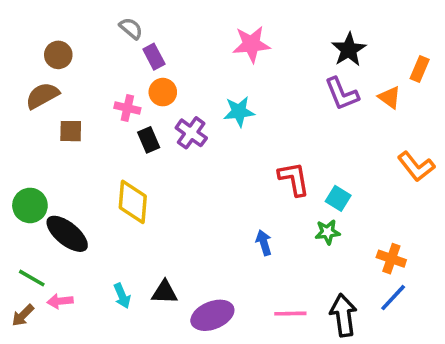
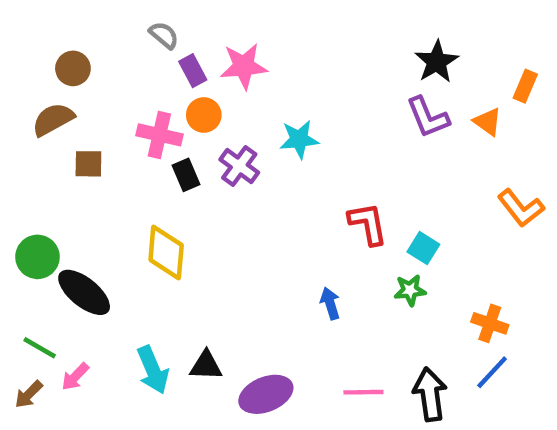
pink star: (251, 44) -> (244, 66), moved
pink cross: (127, 108) -> (159, 135), size x1.4
cyan arrow: (122, 296) -> (153, 370), size x1.5
pink arrow: (60, 301) -> (75, 377), turned -40

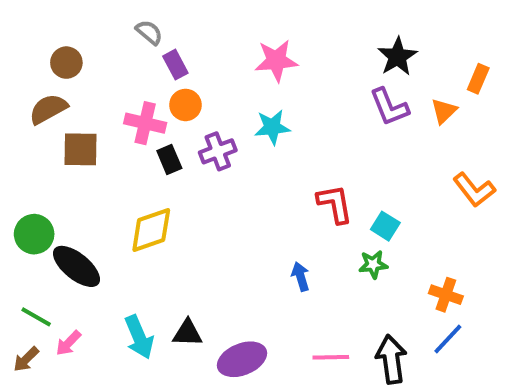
pink star: (244, 66) -> (276, 61), moved
orange triangle: (488, 122) -> (444, 111), turned 40
brown square: (88, 164) -> (81, 149), size x1.4
purple cross: (239, 166) -> (218, 151), turned 33
yellow diamond: (166, 252) -> (151, 230), turned 66

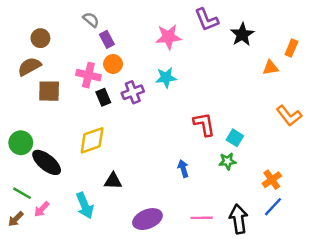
purple L-shape: (389, 107) -> (207, 20), moved
orange triangle: (444, 111) -> (271, 68), turned 35
orange cross: (446, 295) -> (272, 180), turned 36
black triangle: (187, 333) -> (113, 181), moved

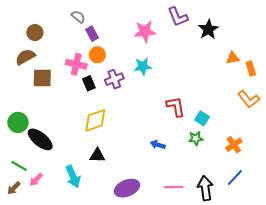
orange rectangle: (291, 48) -> (251, 69), moved, turned -40
yellow diamond: (92, 140) -> (95, 120), moved
blue arrow: (183, 169) -> (158, 145), turned -56
orange cross: (272, 180) -> (234, 145), moved

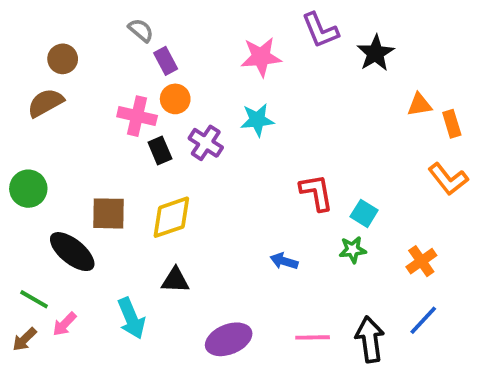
brown square: (42, 78) -> (108, 213), moved
purple cross: (114, 79) -> (206, 143), turned -36
green circle: (18, 122) -> (28, 189), moved

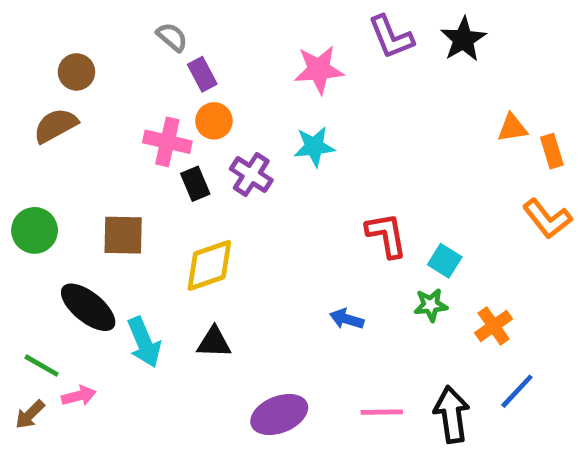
black star: (376, 53) -> (463, 39), moved
brown square: (108, 213) -> (123, 235), moved
orange cross: (421, 261) -> (494, 326), moved
cyan arrow: (131, 318) -> (144, 342), moved
pink arrow: (65, 324) -> (79, 396), turned -148

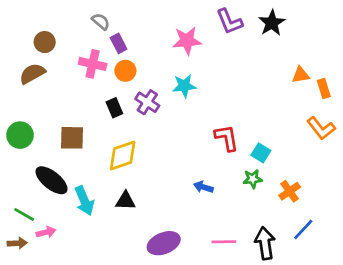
pink cross: (167, 142) -> (93, 64), moved
brown arrow: (30, 414) -> (17, 243), turned -138

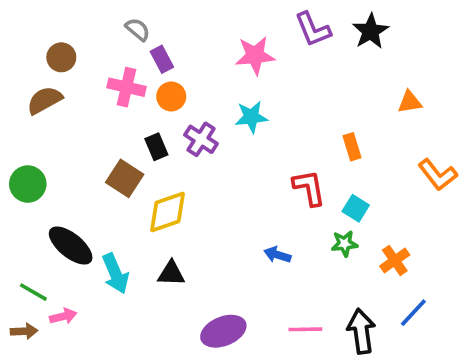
orange rectangle: (324, 89) -> (352, 147), moved
brown square: (72, 138) -> (125, 178), moved, turned 32

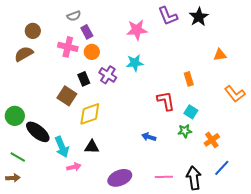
gray semicircle: (138, 29) -> (74, 16), turned 120
green circle: (28, 184) -> (15, 116), moved
pink arrow: (63, 316) -> (74, 167), moved

